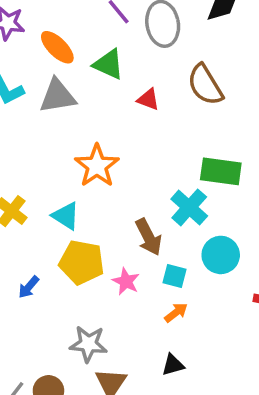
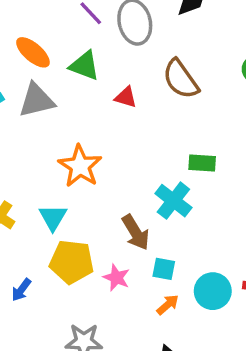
green rectangle: (221, 171) -> (202, 163), size x0.7
cyan triangle: (66, 216) -> (53, 217), turned 32
cyan circle: (221, 255) -> (213, 291), moved

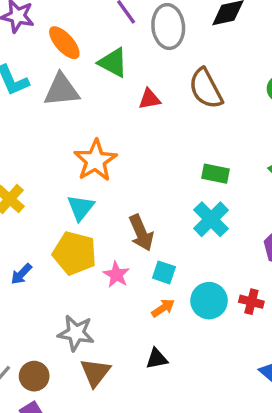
red triangle: (126, 97) -> (149, 99), turned -35
cyan cross: (173, 201) -> (211, 219), moved
cyan triangle: (53, 217) -> (81, 208), moved

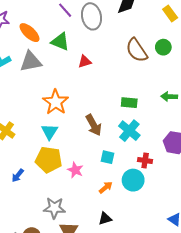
brown semicircle: (206, 89) -> (137, 50), moved
brown arrow: (141, 233) -> (94, 125), moved
cyan square: (164, 272) -> (108, 157), moved
red cross: (251, 302) -> (145, 161), moved

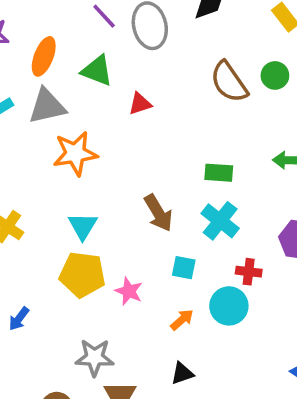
orange ellipse: (30, 33) -> (44, 56), turned 70
orange star: (56, 102) -> (75, 153), moved, turned 30
blue arrow: (18, 176) -> (19, 319), moved

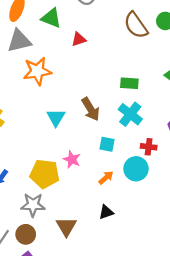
cyan triangle: (83, 226) -> (56, 117), moved
yellow pentagon: (82, 275) -> (45, 174), moved
gray star: (95, 357) -> (33, 205), moved

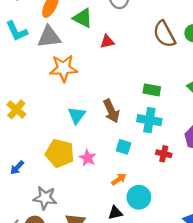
cyan cross: (130, 114) -> (149, 120), turned -35
cyan circle: (136, 169) -> (139, 197), moved
yellow pentagon: (45, 174) -> (60, 153), moved

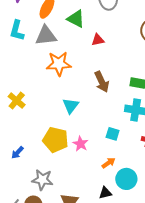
cyan L-shape: (17, 31) -> (17, 31), turned 40
brown arrow: (111, 111) -> (102, 82), moved

